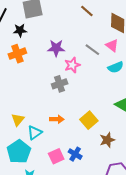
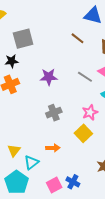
pink star: (72, 65) -> (90, 112), moved
yellow square: (89, 120) -> (83, 133), moved

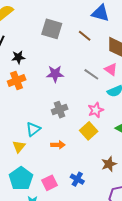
gray square: (23, 39) -> (52, 29), moved, turned 30
cyan triangle: (31, 162) -> (33, 129), moved
pink square: (54, 185) -> (49, 183), moved

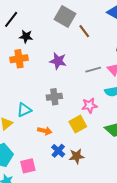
brown line: (85, 36) -> (84, 31), moved
gray line: (91, 74) -> (93, 70), turned -63
brown star: (109, 164) -> (77, 156), moved
blue cross: (77, 179) -> (58, 151), moved

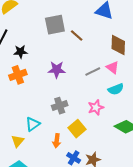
gray square: (65, 16) -> (55, 25), turned -30
yellow square: (78, 124) -> (77, 129), moved
orange arrow: (45, 131) -> (57, 141), turned 96

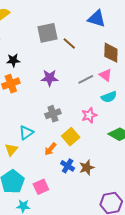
orange arrow: (57, 141) -> (50, 149), turned 32

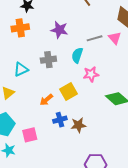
cyan semicircle: (109, 97) -> (77, 55), moved, turned 119
gray cross: (53, 114) -> (48, 60), moved
cyan triangle: (26, 133) -> (21, 69), moved
blue cross: (68, 166) -> (60, 120), turned 32

